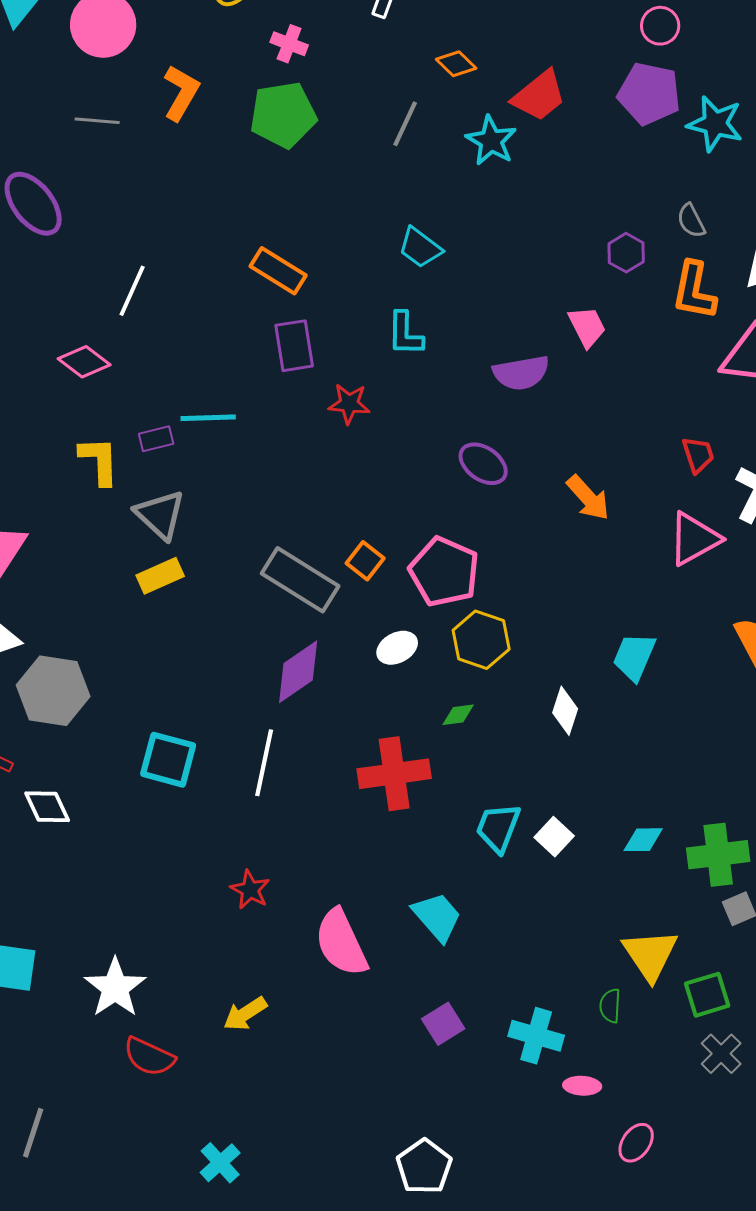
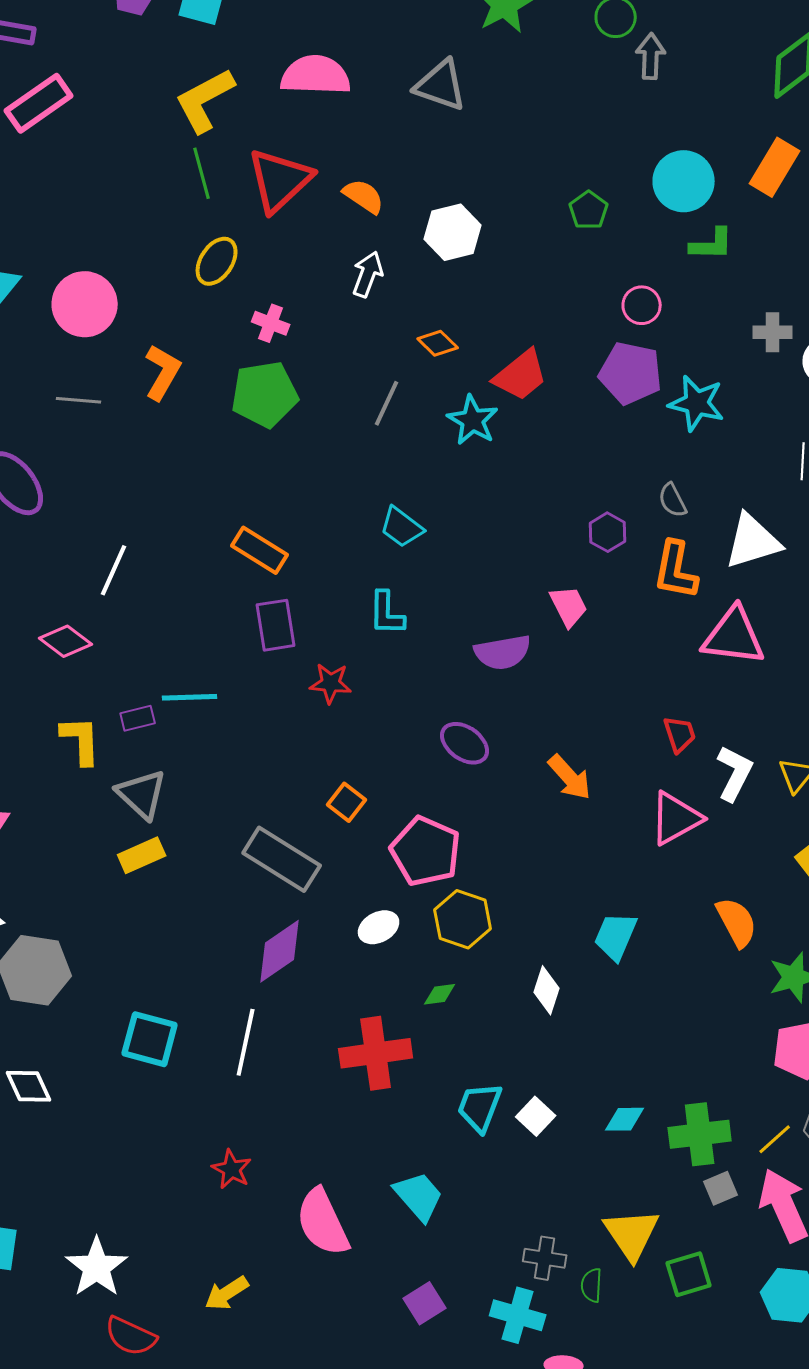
orange square: (365, 561) -> (347, 802), moved
gray cross: (721, 1054) -> (545, 1258), moved, turned -36

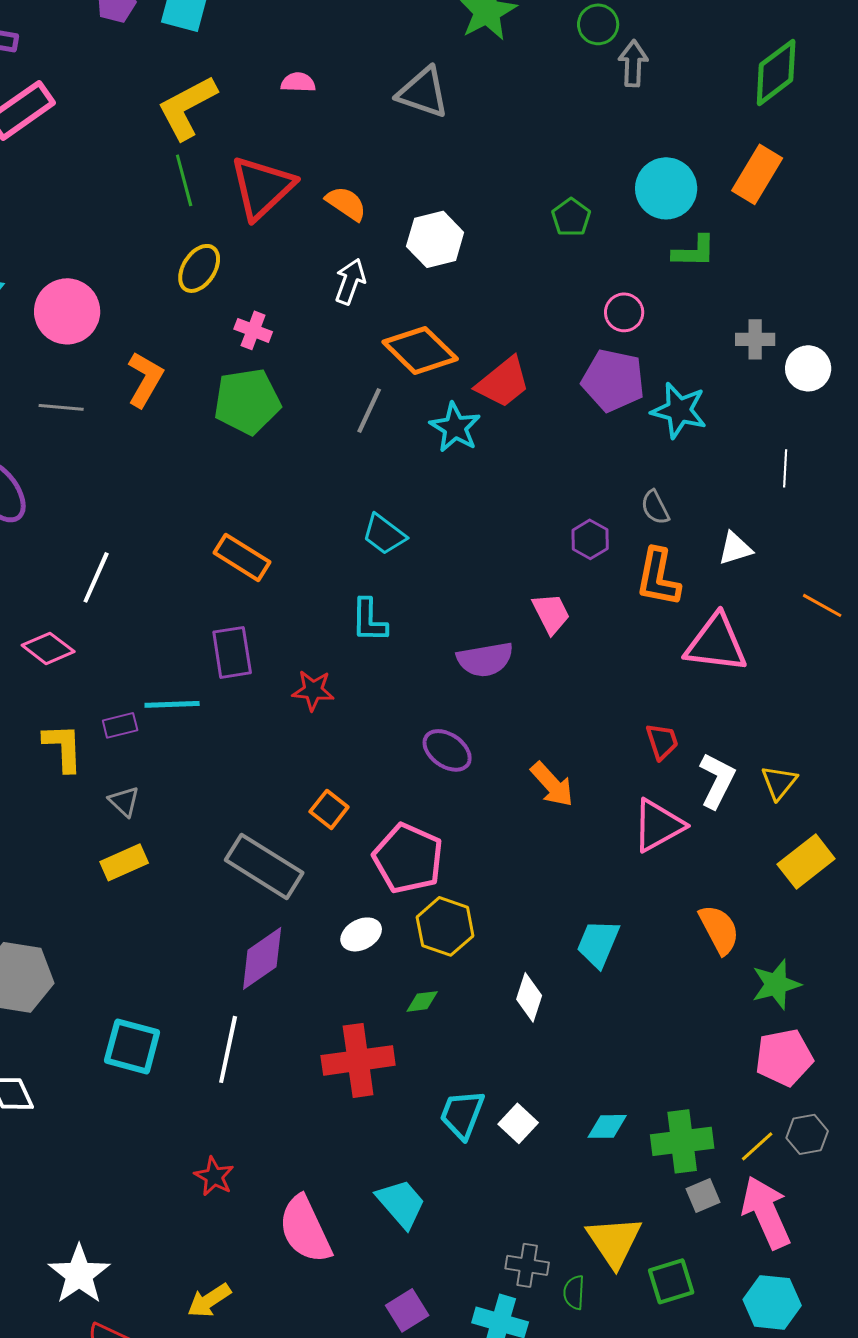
pink semicircle: (316, 75) -> (298, 82), size x0.5
orange diamond: (438, 343) -> (420, 350), size x1.8
white triangle: (753, 541) -> (735, 548), size x0.6
purple rectangle: (276, 625) -> (232, 652), moved
gray triangle: (142, 794) -> (124, 801), size x0.6

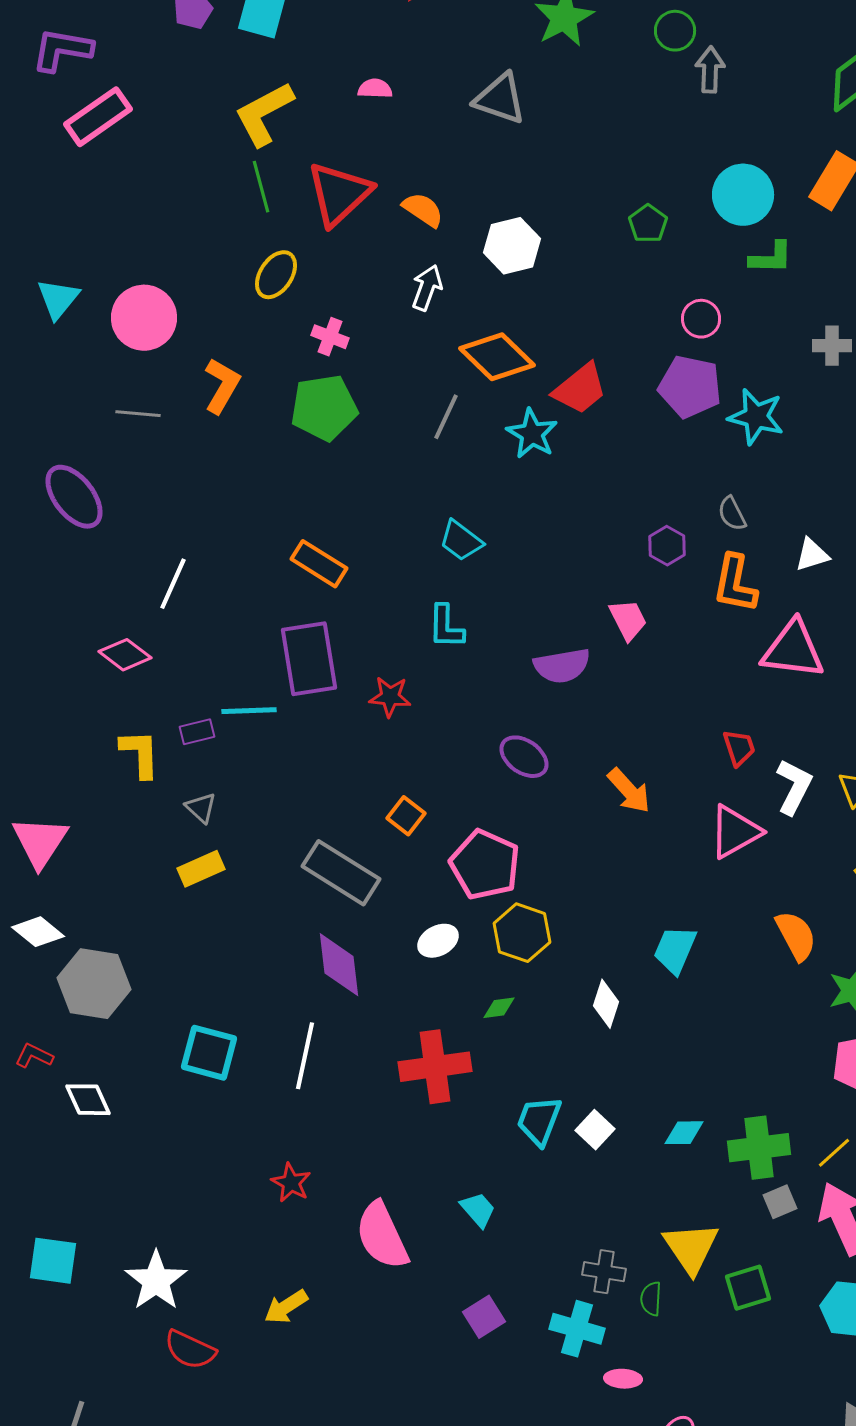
purple rectangle: (232, 652) -> (309, 659), size x1.4
purple diamond: (262, 958) -> (339, 965), turned -62
cyan trapezoid: (401, 1203) -> (478, 1210), size x0.7

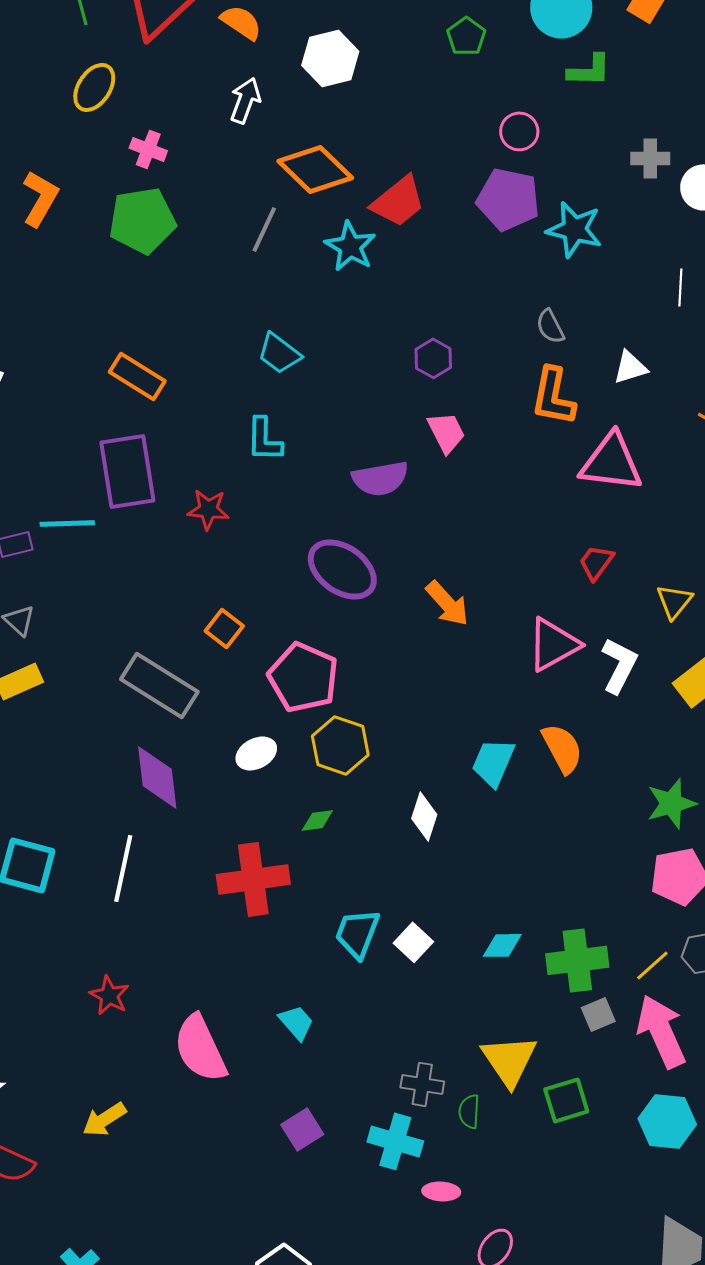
purple hexagon: (667, 546) -> (433, 358), moved
red trapezoid: (739, 748) -> (596, 562), moved, turned -126
purple ellipse: (524, 757) -> (342, 569), size x1.4
white L-shape: (794, 787) -> (619, 665), moved
orange semicircle: (796, 936) -> (562, 748), moved

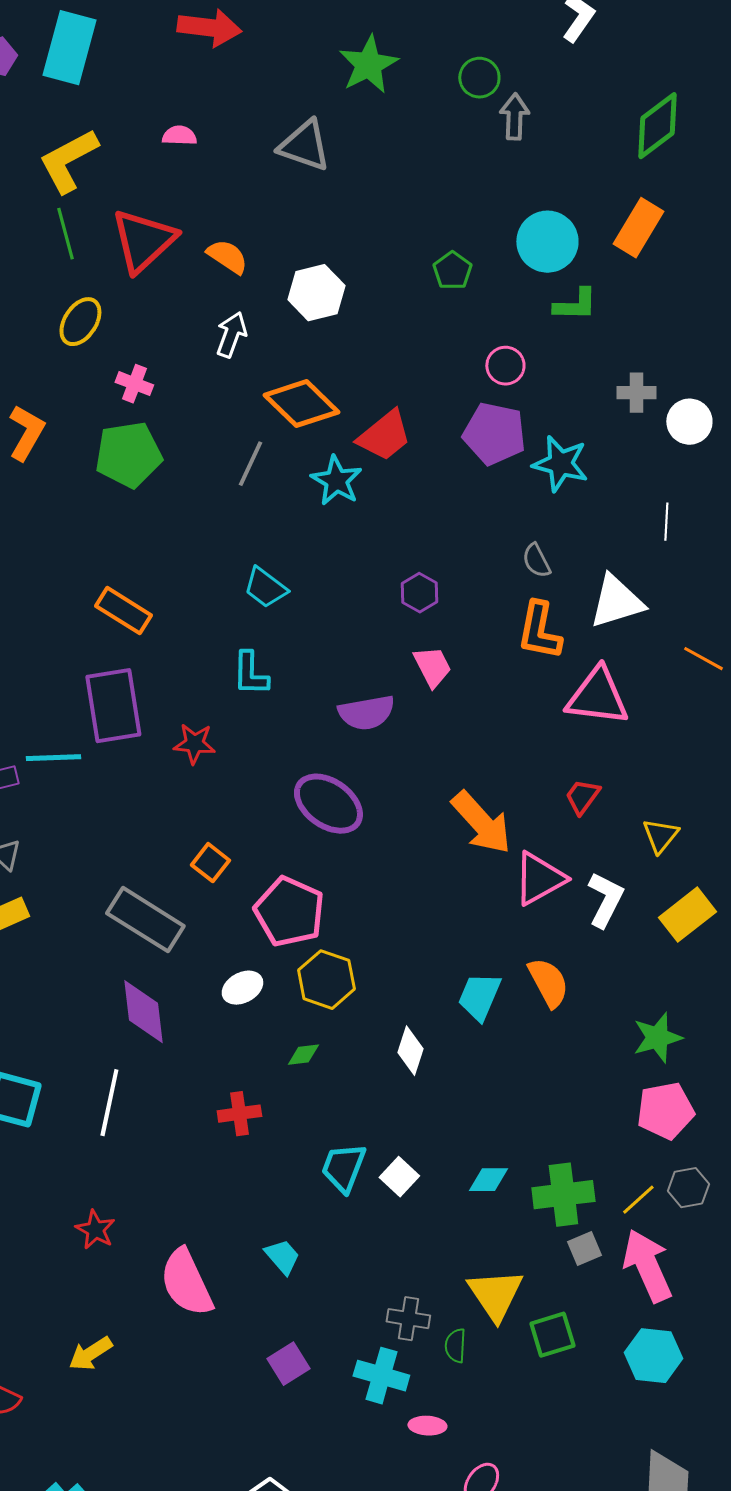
white triangle: (630, 367) -> (616, 602), size x1.6
orange arrow: (447, 603) -> (481, 823), moved, size x1.4
red cross: (253, 879) -> (239, 1114), size x0.6

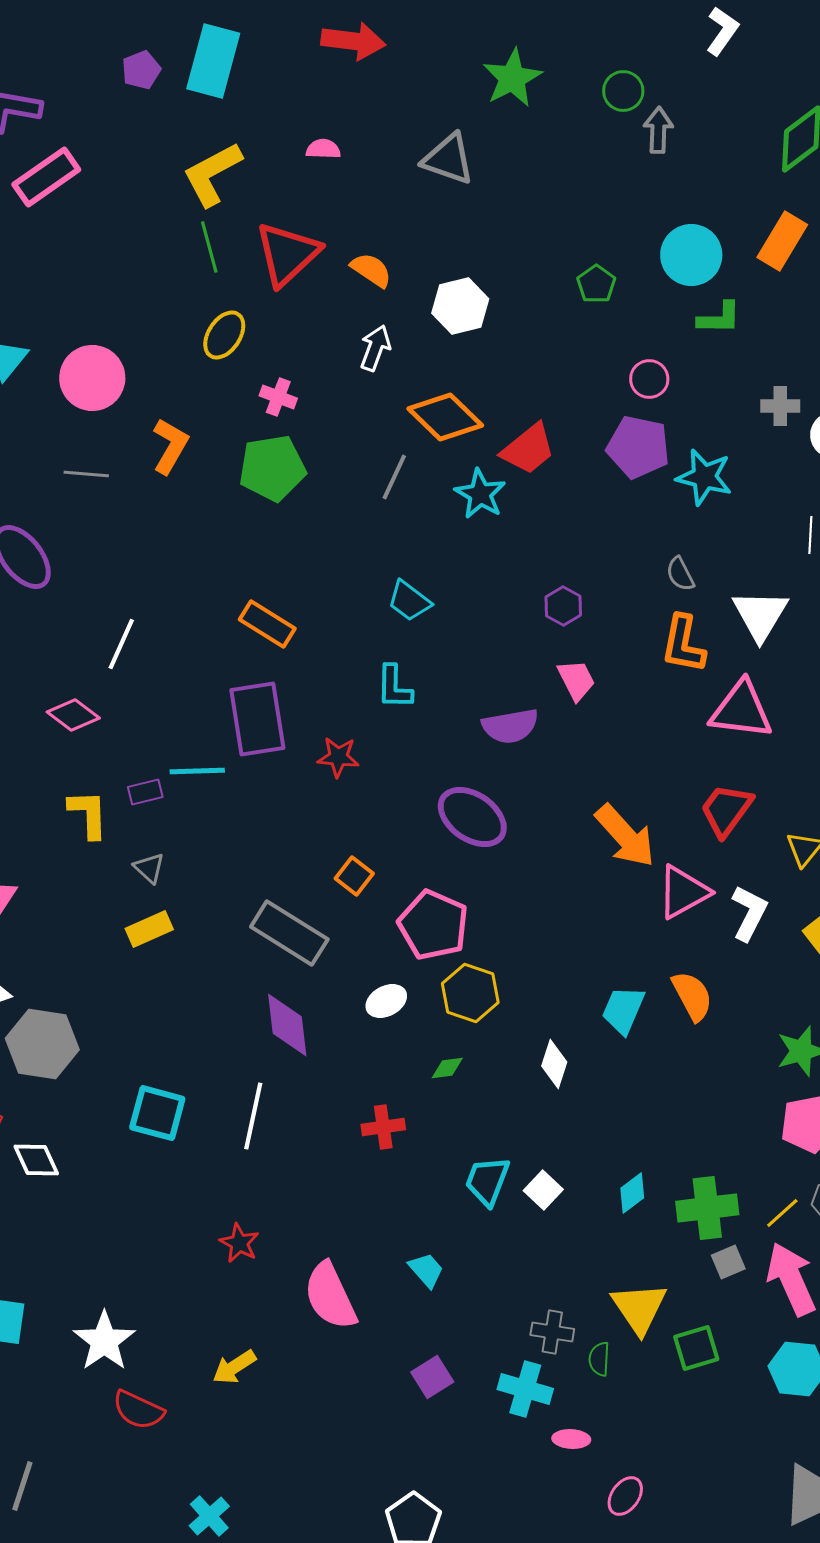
white triangle: (616, 602) -> (760, 615), turned -42
red trapezoid: (582, 797) -> (726, 810), size x1.5
cyan diamond: (488, 1180) -> (632, 1193), turned -36

